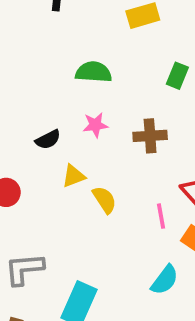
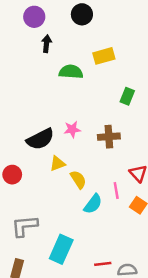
green semicircle: (94, 72) -> (71, 72), moved
black semicircle: (48, 140) -> (40, 139), size x1.6
cyan semicircle: (165, 280) -> (93, 204), moved

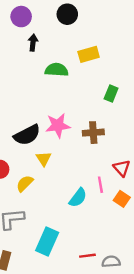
pink star: (72, 129) -> (58, 125), size x1.5
yellow triangle: (57, 164) -> (44, 159), turned -42
yellow semicircle: (78, 179) -> (25, 183), moved, turned -102

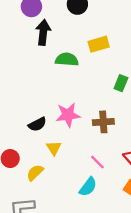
black arrow: (33, 43) -> (43, 32), size x1.5
black semicircle: (27, 135) -> (37, 124), size x0.7
pink line: (100, 185) -> (97, 162), moved, turned -35

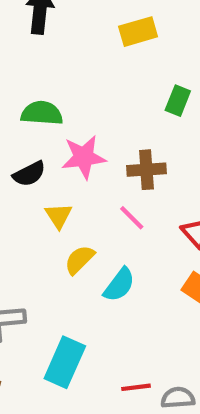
green semicircle: (67, 60) -> (42, 113), moved
pink line: (97, 162) -> (132, 218), moved
yellow semicircle: (35, 173) -> (79, 260), moved

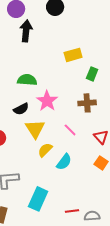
yellow rectangle: (138, 32) -> (73, 55), moved
pink star: (84, 157) -> (47, 101), turned -30
brown cross: (146, 170) -> (87, 103), moved
yellow triangle: (59, 216) -> (35, 129), size x1.5

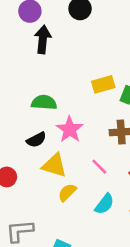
yellow rectangle: (73, 55) -> (103, 84), moved
yellow triangle: (35, 129) -> (54, 165), turned -40
cyan semicircle: (64, 162) -> (104, 204), moved

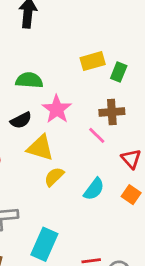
pink line: (99, 167) -> (97, 135), moved

